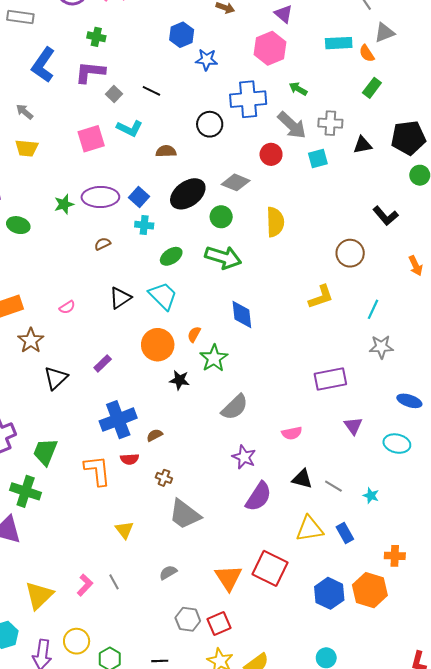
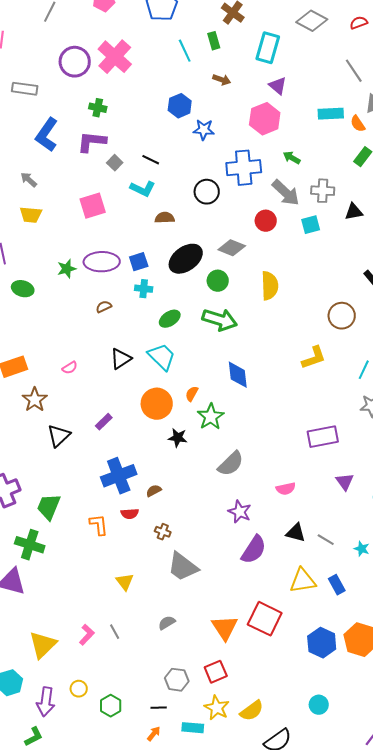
cyan L-shape: (130, 128) -> (143, 189), moved
blue square: (139, 197) -> (139, 262), turned 30
orange L-shape: (97, 471) -> (99, 525), size x0.7
gray hexagon: (188, 619) -> (177, 680), moved
yellow circle: (77, 641) -> (79, 689), size x0.7

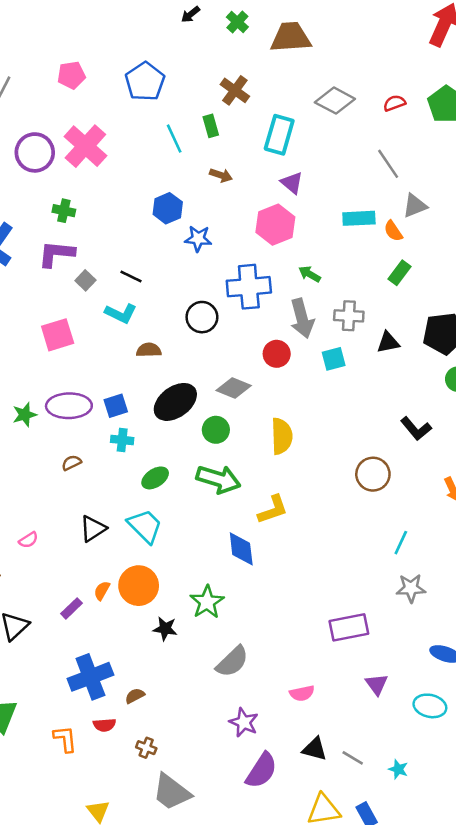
gray arrow: (286, 193) -> (302, 318), turned 32
yellow L-shape: (314, 358) -> (273, 510), moved
orange semicircle: (192, 394) -> (102, 591), moved

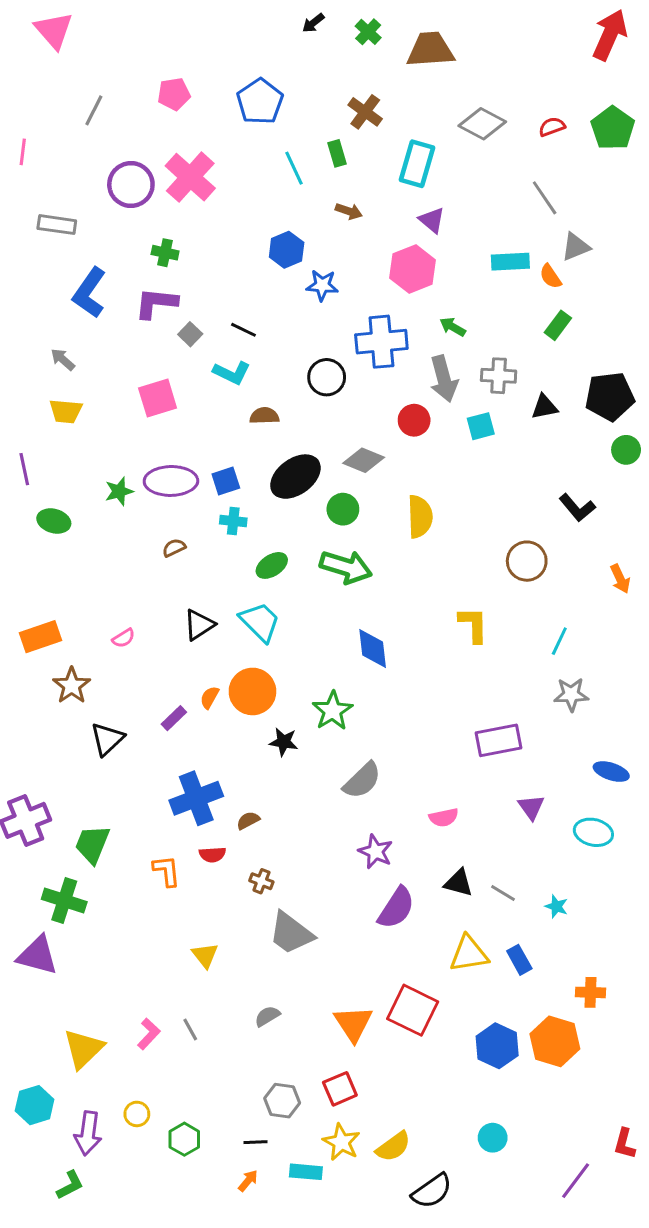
yellow L-shape: (273, 510) -> (473, 625), moved, turned -72

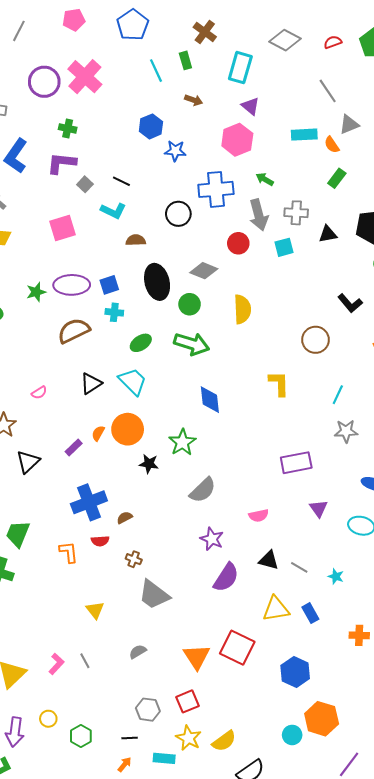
black ellipse: (295, 477) -> (157, 282), turned -68
brown semicircle: (174, 548) -> (74, 331), size x2.0
orange hexagon: (555, 1041) -> (322, 719), moved

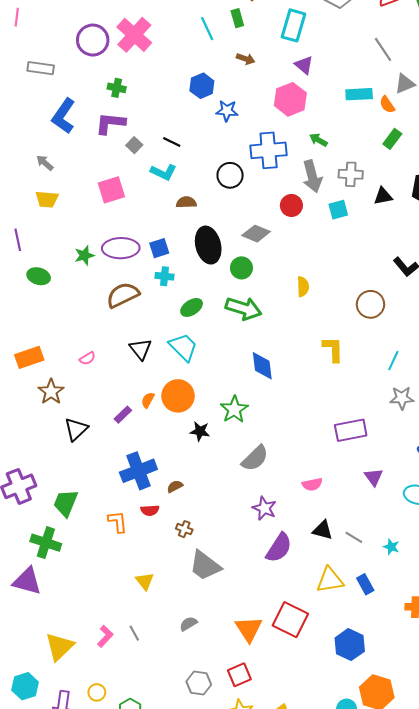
yellow semicircle: (242, 309) -> (303, 287), moved, size x0.7
black triangle: (91, 383) -> (141, 349), turned -35

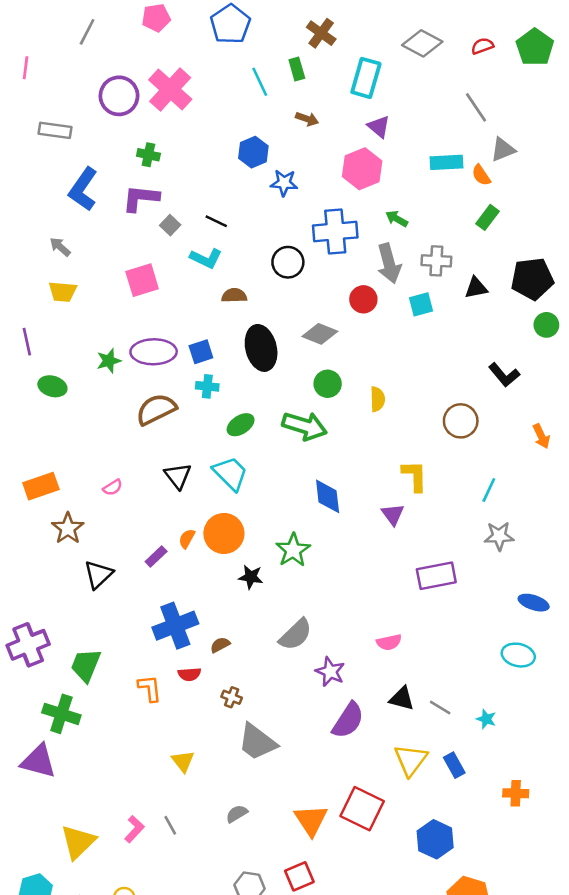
green circle: (241, 268) -> (328, 384), moved
gray semicircle: (255, 458) -> (296, 635), moved
purple triangle: (374, 477) -> (393, 514), moved
yellow triangle: (330, 580) -> (411, 760), turned -44

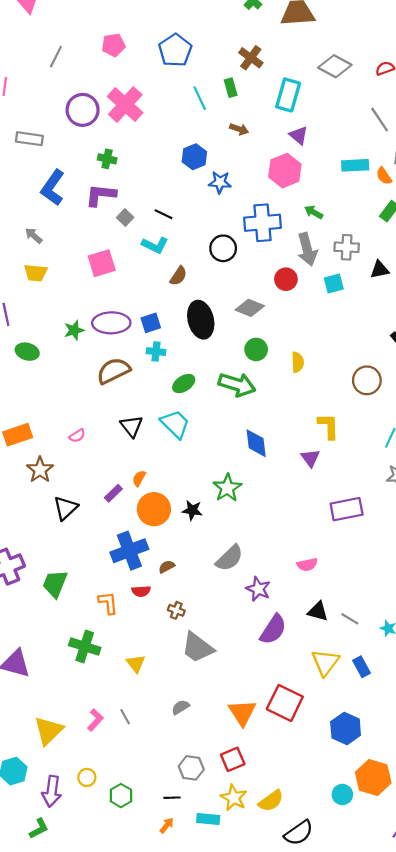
brown semicircle: (234, 295) -> (178, 276), turned 126
orange circle: (224, 533) -> (154, 509), moved
green cross: (61, 714) -> (85, 647), moved

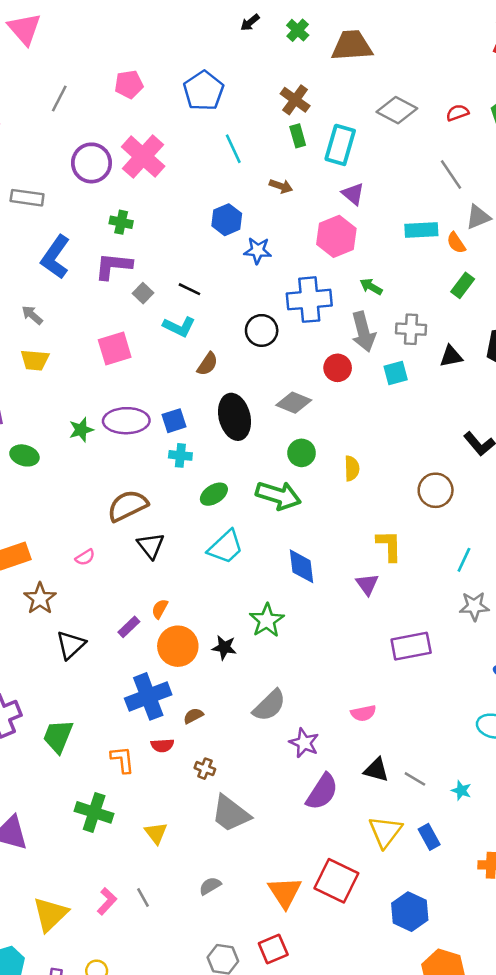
green rectangle: (231, 88) -> (298, 136), moved
brown semicircle: (113, 371) -> (128, 506), moved
cyan trapezoid: (175, 424) -> (226, 547), moved, turned 92

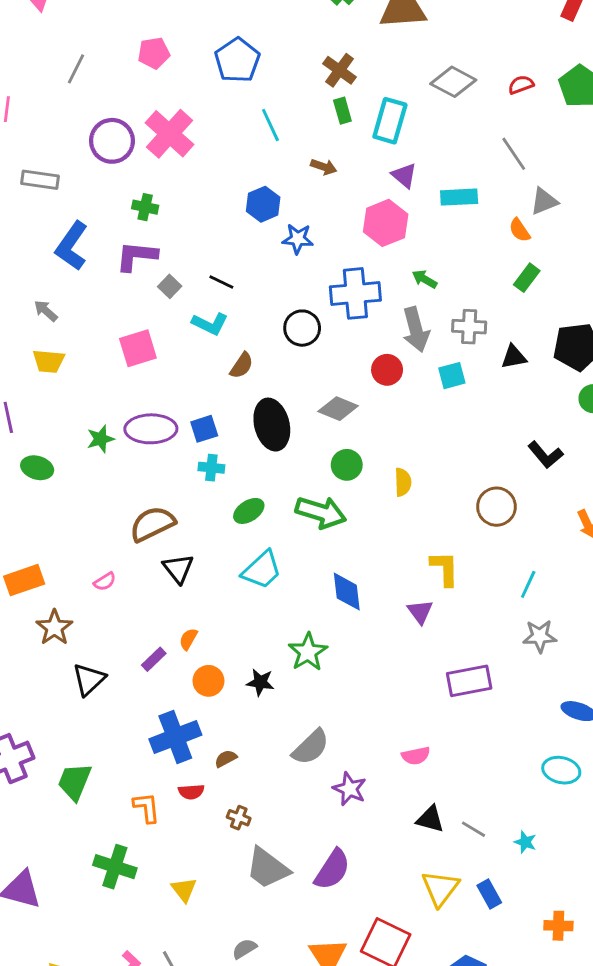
cyan rectangle: (421, 230) -> (459, 197), moved
orange circle: (178, 646) -> (208, 681), size x0.7
purple semicircle: (322, 792) -> (332, 869), moved

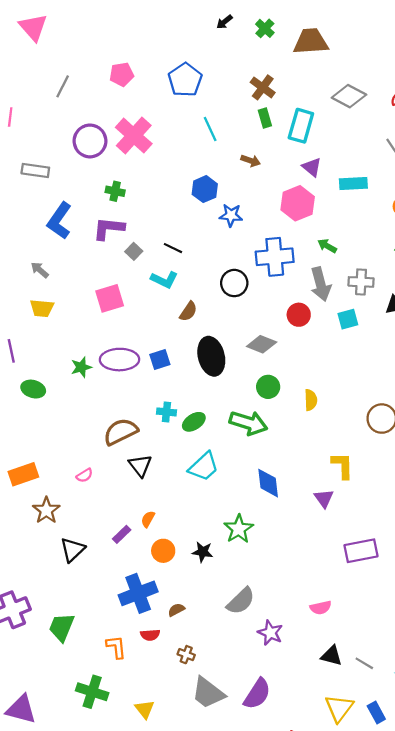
cyan cross: (211, 468) -> (166, 412), moved

